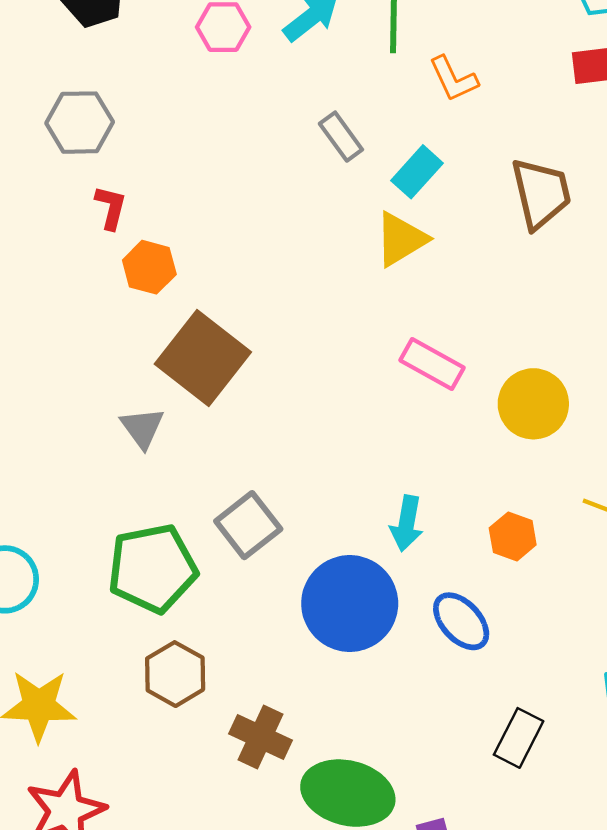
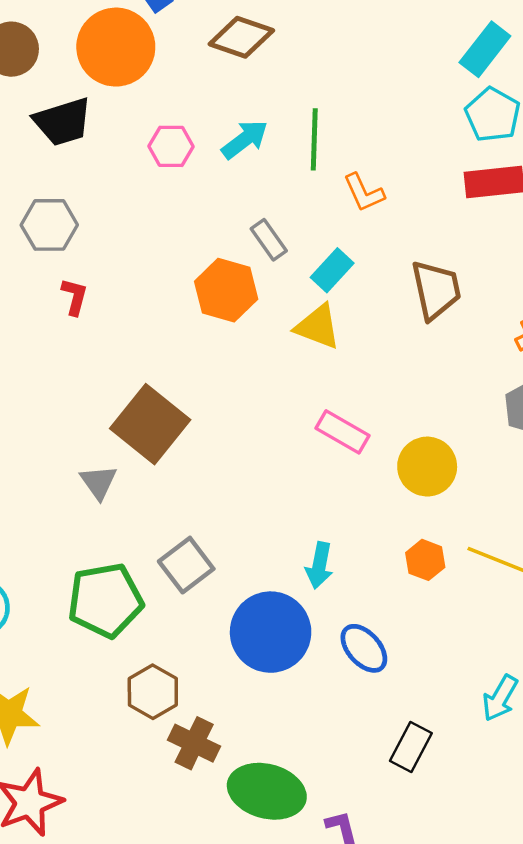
yellow triangle: (401, 239) -> (318, 327), turned 51
orange hexagon: (149, 267) -> (226, 290), moved, size x1.4
orange hexagon: (513, 536) -> (425, 560), moved
brown hexagon: (175, 674) -> (153, 692), moved

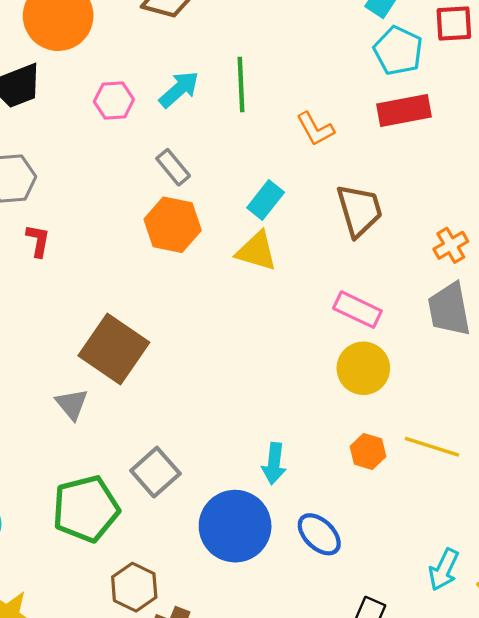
orange L-shape: (364, 193) -> (315, 129), moved
gray rectangle: (269, 240) -> (173, 167), moved
pink rectangle: (343, 432) -> (357, 310), moved

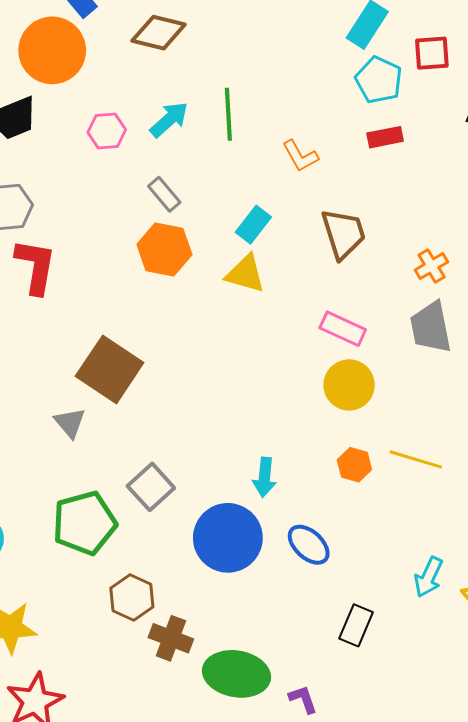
red rectangle: (404, 110) -> (385, 137), size x0.7
red L-shape: (38, 241) -> (36, 266), size x1.8

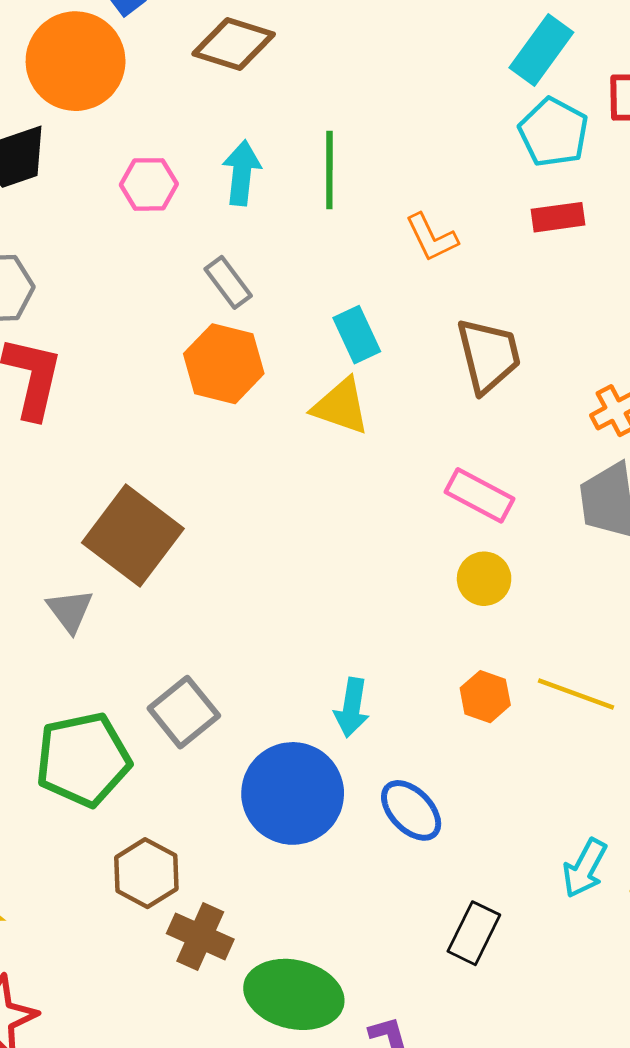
cyan arrow: (169, 120) -> (242, 173), turned -45
cyan rectangle: (253, 225) -> (357, 335), turned -66
yellow circle: (349, 385) -> (484, 579), size x0.7

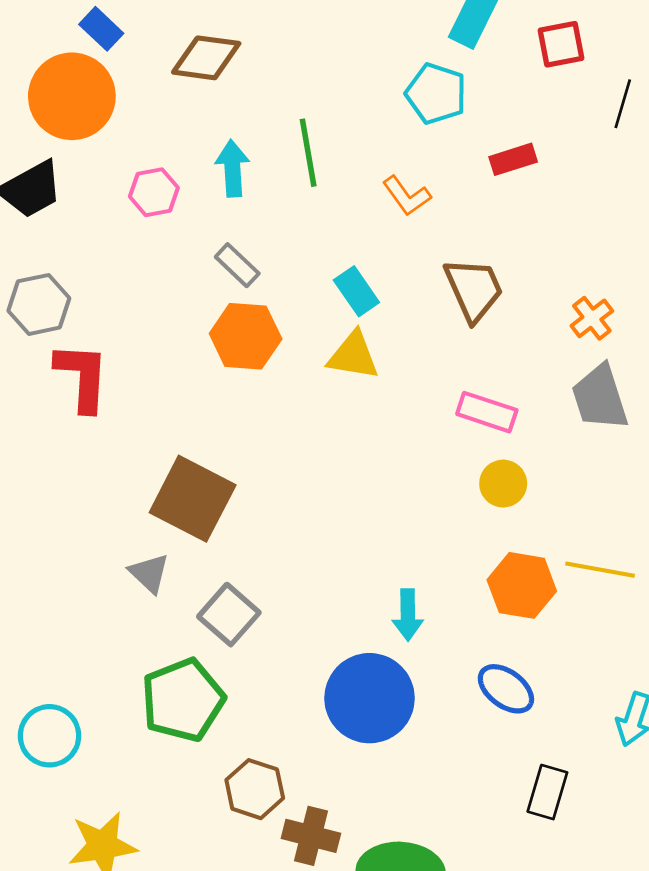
cyan pentagon: (554, 132) -> (436, 94), moved
orange hexagon: (485, 697) -> (522, 585), size x1.5
gray square: (184, 712) -> (229, 615), moved
blue ellipse: (411, 810) -> (506, 689), moved

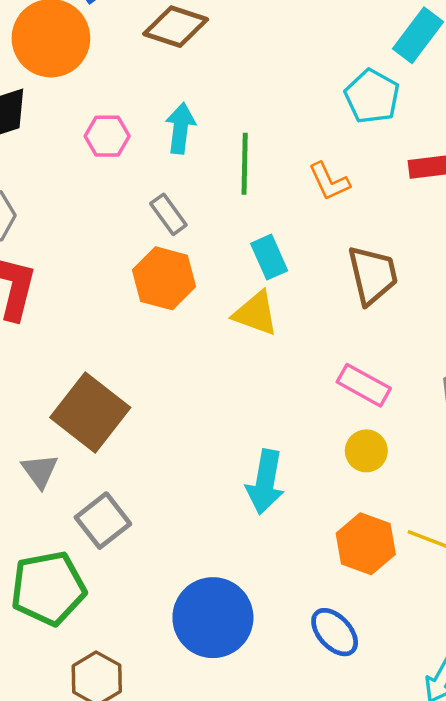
green line: (308, 153) -> (245, 164), moved
cyan arrow: (408, 615) -> (265, 482), moved, size x1.4

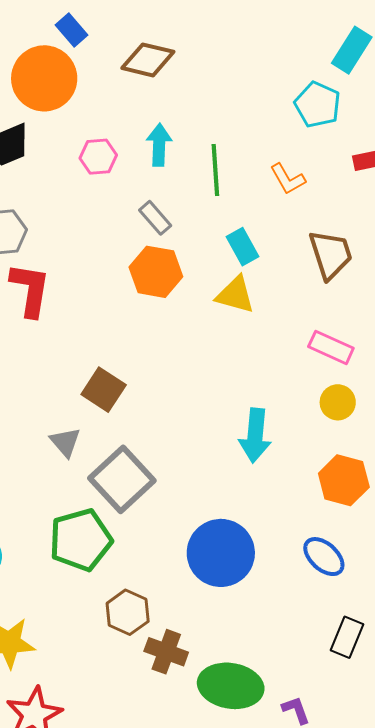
brown square: (90, 413) -> (104, 390), size x0.7
gray square: (103, 521) -> (122, 479), size x1.4

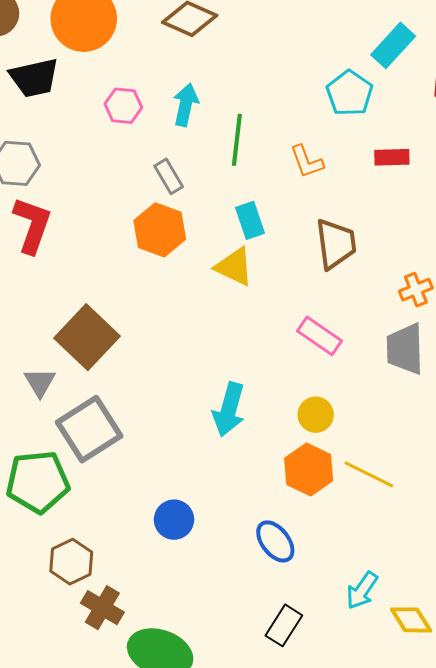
brown square: (104, 390) -> (87, 337), size x1.4
yellow circle: (338, 402) -> (316, 415), moved
blue circle: (221, 553) -> (174, 520), size x0.6

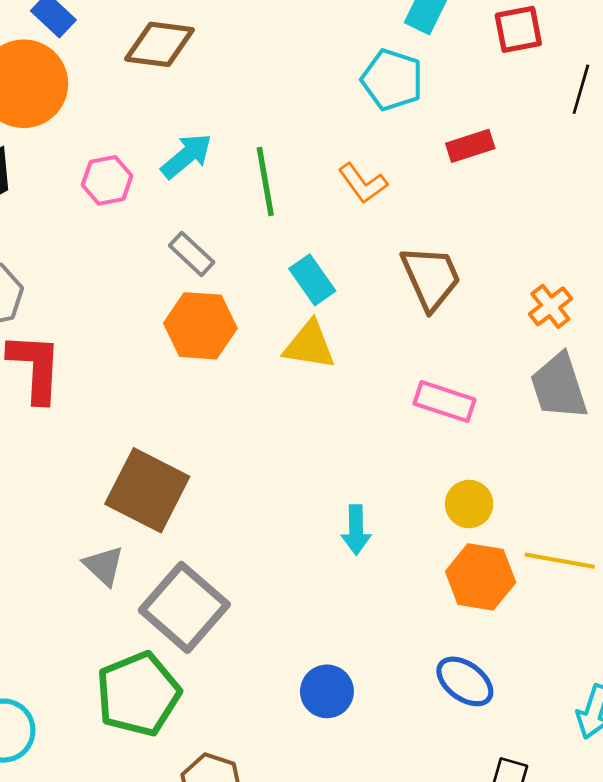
cyan arrow: (186, 105) -> (187, 156), turned 54
cyan arrow: (229, 409) -> (356, 530), size x0.7

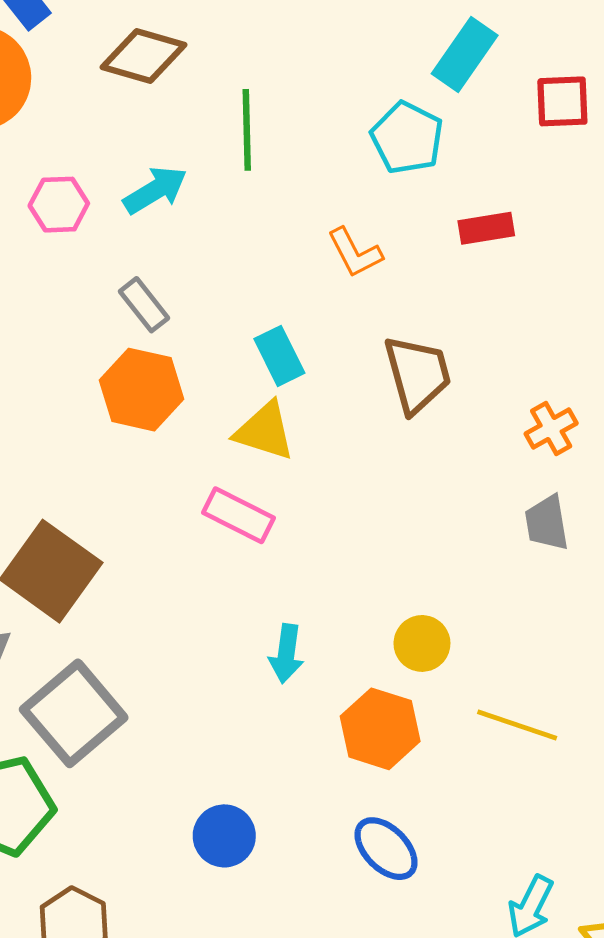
green line: (265, 182) -> (247, 130), moved
gray trapezoid: (559, 386) -> (547, 523), size x0.7
pink rectangle: (445, 402) -> (238, 515), moved
orange hexagon: (481, 577) -> (380, 729), moved

